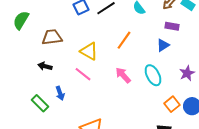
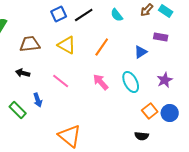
purple rectangle: (172, 26) -> (161, 37), moved
yellow triangle: (89, 51) -> (67, 45), moved

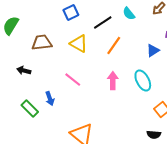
black line: (84, 15) -> (103, 23), moved
black arrow: (23, 73) -> (24, 71), moved
pink arrow: (101, 82) -> (113, 81), turned 42

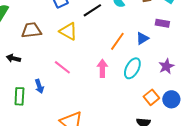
orange line: (114, 46) -> (117, 41), moved
cyan ellipse: (143, 81) -> (132, 68), turned 55
green rectangle: (30, 109) -> (19, 96), turned 48

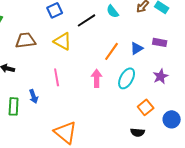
purple rectangle: (162, 23) -> (160, 42), moved
pink line: (62, 67) -> (57, 77), turned 42
blue circle: (171, 99) -> (172, 119), moved

